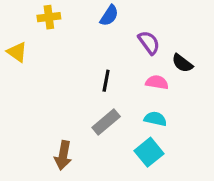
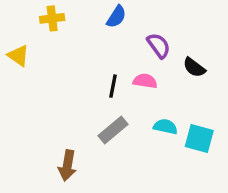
pink semicircle: (157, 82) -> (145, 81), moved
cyan square: (149, 152) -> (199, 138), moved, turned -36

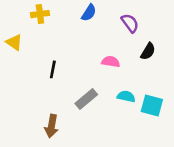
purple semicircle: (159, 45) -> (130, 23), moved
black semicircle: (194, 67) -> (148, 51), turned -96
black line: (113, 86) -> (53, 69), moved

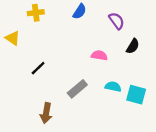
black line: (53, 69) -> (38, 68), moved, turned 35

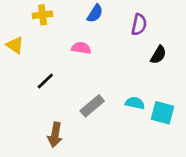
purple semicircle: (117, 21) -> (139, 24), turned 48
pink semicircle: (99, 55) -> (81, 48), moved

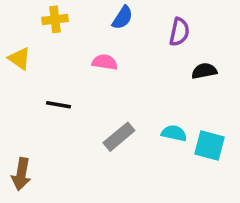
black semicircle: (158, 55) -> (204, 71), turned -132
black line: (45, 81) -> (59, 105), turned 54
brown arrow: (55, 135) -> (21, 174), moved

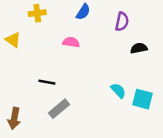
black line: (59, 105) -> (47, 82), moved
cyan semicircle: (174, 133) -> (118, 91), turned 35
gray rectangle: (119, 137) -> (59, 109), moved

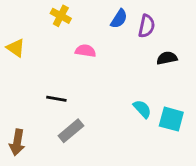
blue semicircle: (83, 12) -> (119, 19), moved
yellow cross: (37, 13) -> (61, 16), moved, turned 35

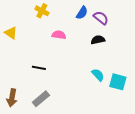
purple semicircle: (147, 26) -> (101, 18), turned -63
black semicircle: (167, 58) -> (98, 40), moved
gray rectangle: (71, 131) -> (41, 99), moved

